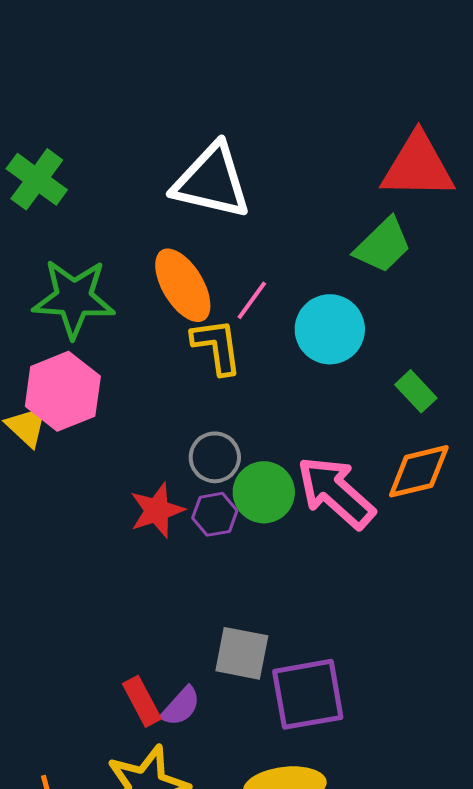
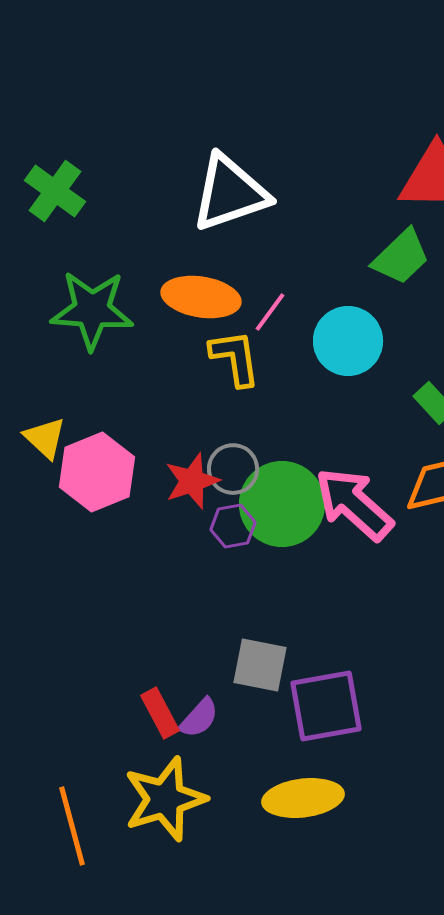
white triangle: (212, 181) -> (230, 193), turned -32
orange ellipse: (183, 285) -> (201, 297), turned -50
pink hexagon: (63, 391) -> (97, 472), moved
green circle: (264, 492) -> (282, 504), size x1.4
red star: (157, 510) -> (192, 481), moved

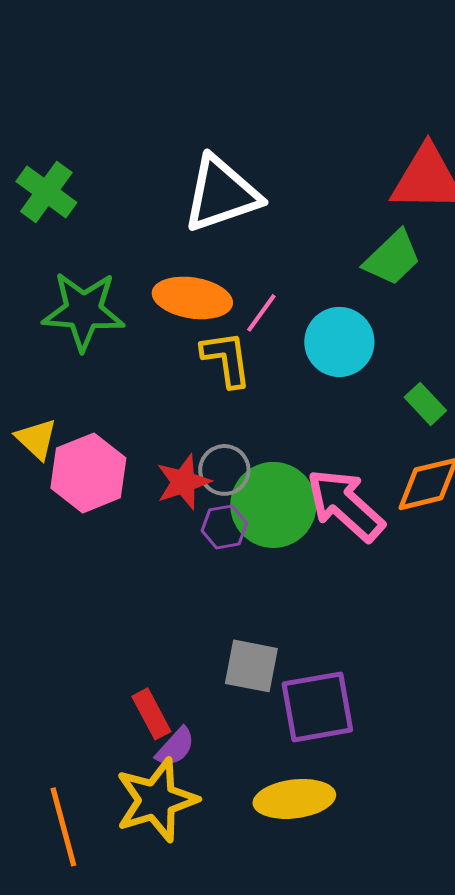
purple semicircle: (199, 718) -> (175, 747), moved

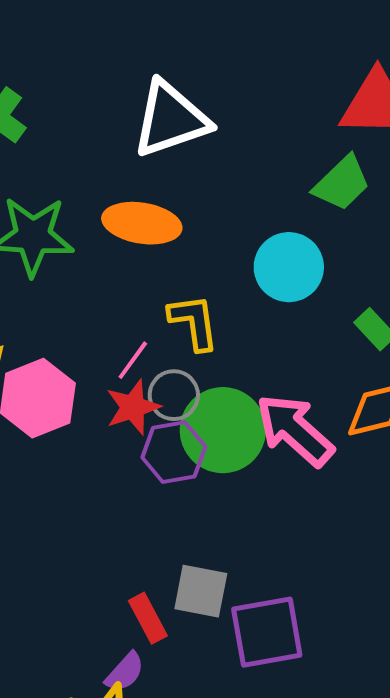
pink line: (261, 313) -> (133, 360), moved
yellow L-shape: (226, 359) -> (194, 322), moved
purple hexagon: (224, 527) -> (174, 452), size x1.4
red rectangle: (151, 714) -> (148, 618), moved

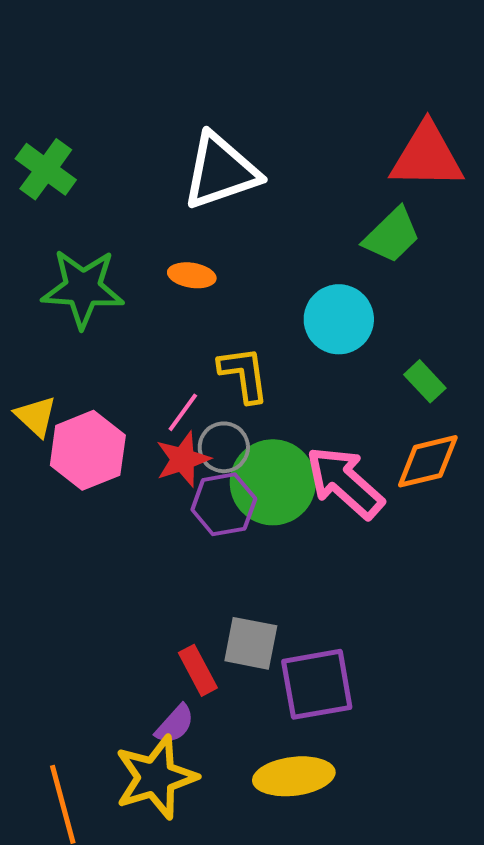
orange ellipse: (142, 223) -> (192, 275), size x0.6

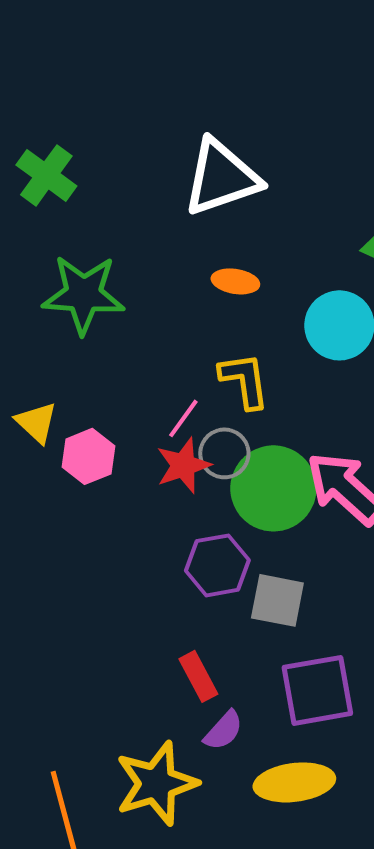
orange ellipse: (192, 275) -> (235, 281), moved
pink hexagon: (88, 450) -> (88, 456), size x0.7
purple hexagon: (224, 504) -> (217, 565), moved
gray square: (251, 643) -> (277, 600), moved
purple semicircle: (175, 724) -> (223, 730), moved

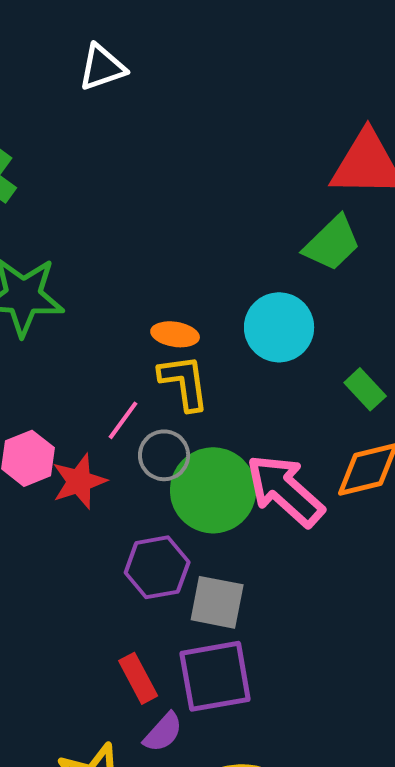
white triangle: (221, 177) -> (102, 67), moved, size x0.6
orange ellipse: (235, 281) -> (175, 334), moved
red star: (183, 465) -> (79, 481), moved
purple square: (317, 690) -> (215, 676), moved

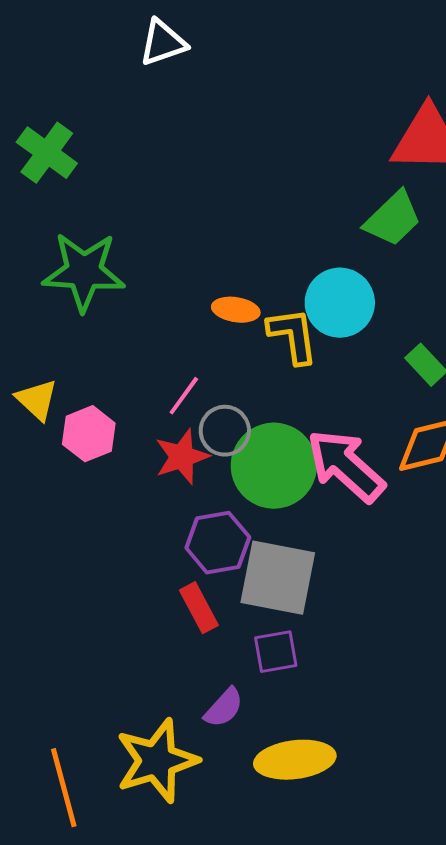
yellow L-shape: (184, 382) -> (293, 336), moved
red star: (79, 481) -> (182, 457), moved
gray square: (217, 602) -> (278, 578), size x1.4
purple square: (215, 676) -> (276, 652), size x0.6
red rectangle: (138, 678) -> (199, 608), moved

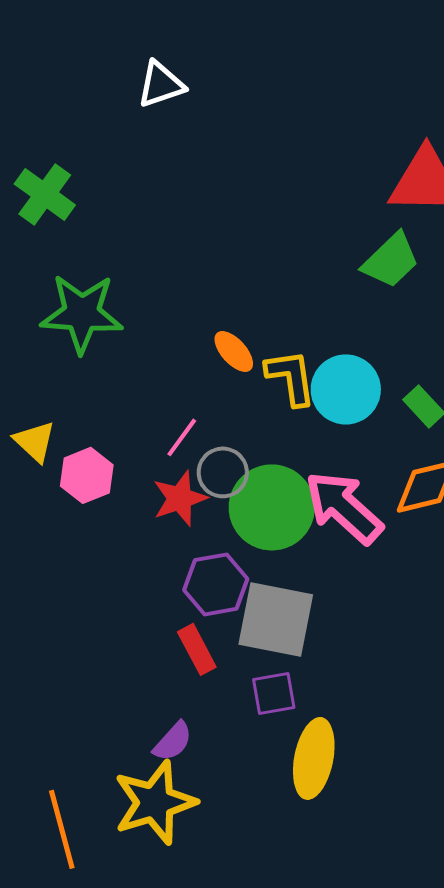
cyan circle: (340, 303) -> (346, 389), moved
orange ellipse: (236, 310) -> (234, 351), turned 39
purple semicircle: (224, 708) -> (173, 741), moved
yellow ellipse: (295, 760) -> (314, 758), moved, turned -72

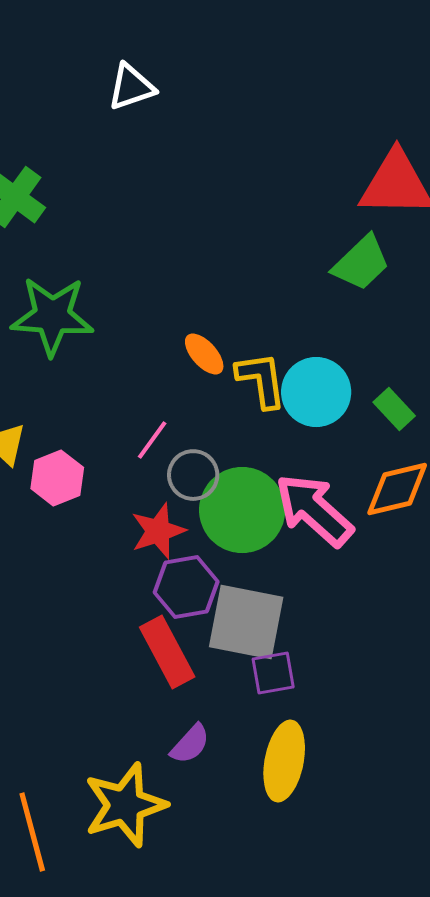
red star: (180, 498) -> (158, 531), moved
red rectangle: (197, 649) -> (167, 652), size x1.4
purple square: (274, 693) -> (273, 673), moved
purple semicircle: (173, 741) -> (190, 744), moved

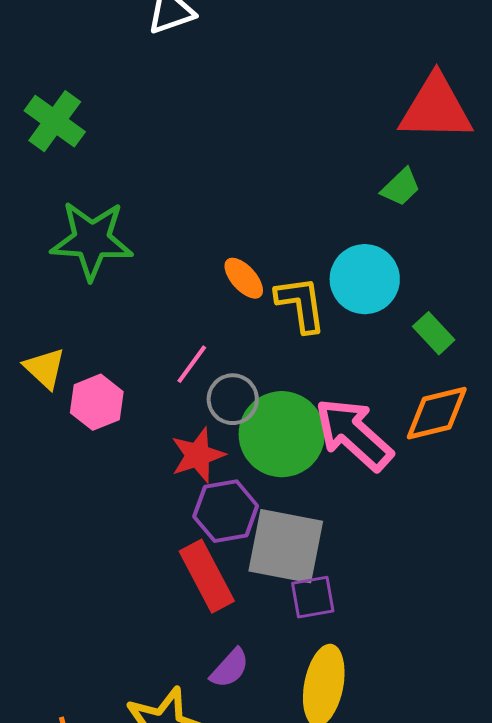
green trapezoid: (361, 263) -> (401, 187), size x0.7
cyan circle: (316, 392) -> (365, 279), moved

